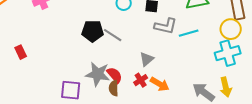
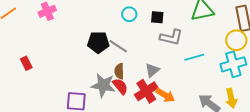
cyan line: (189, 33) -> (194, 57), moved
red cross: (141, 80) -> (146, 91), size x1.6
brown semicircle: (114, 88) -> (119, 71), moved

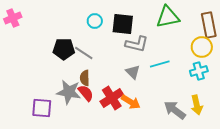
black square: (157, 17) -> (123, 24), size x1.6
cyan cross: (233, 64) -> (199, 71), size x0.7
gray triangle: (152, 70) -> (133, 72), moved, turned -35

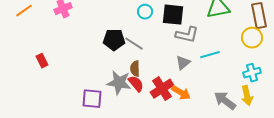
cyan cross: (199, 71) -> (252, 73), moved
gray triangle: (133, 72) -> (183, 63), turned 35

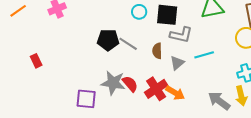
brown semicircle: (135, 69) -> (157, 51), moved

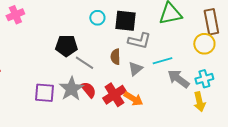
gray line: (128, 44) -> (84, 63), moved
gray star: (113, 83) -> (71, 89), turned 30
purple square: (86, 99) -> (44, 93), moved
gray arrow: (219, 101) -> (178, 79), moved

